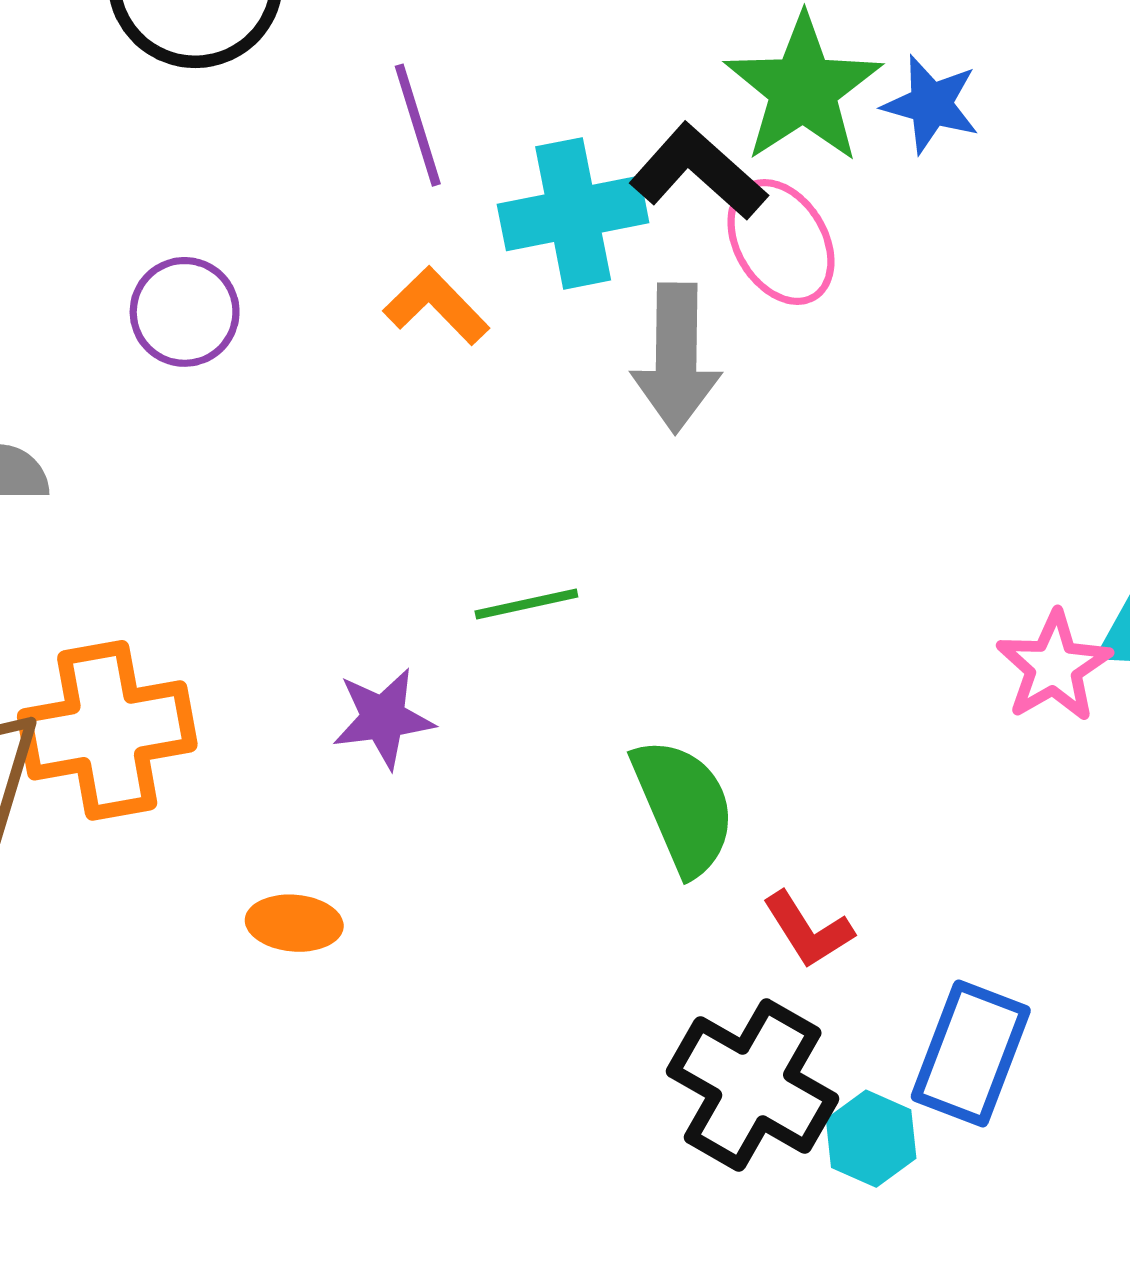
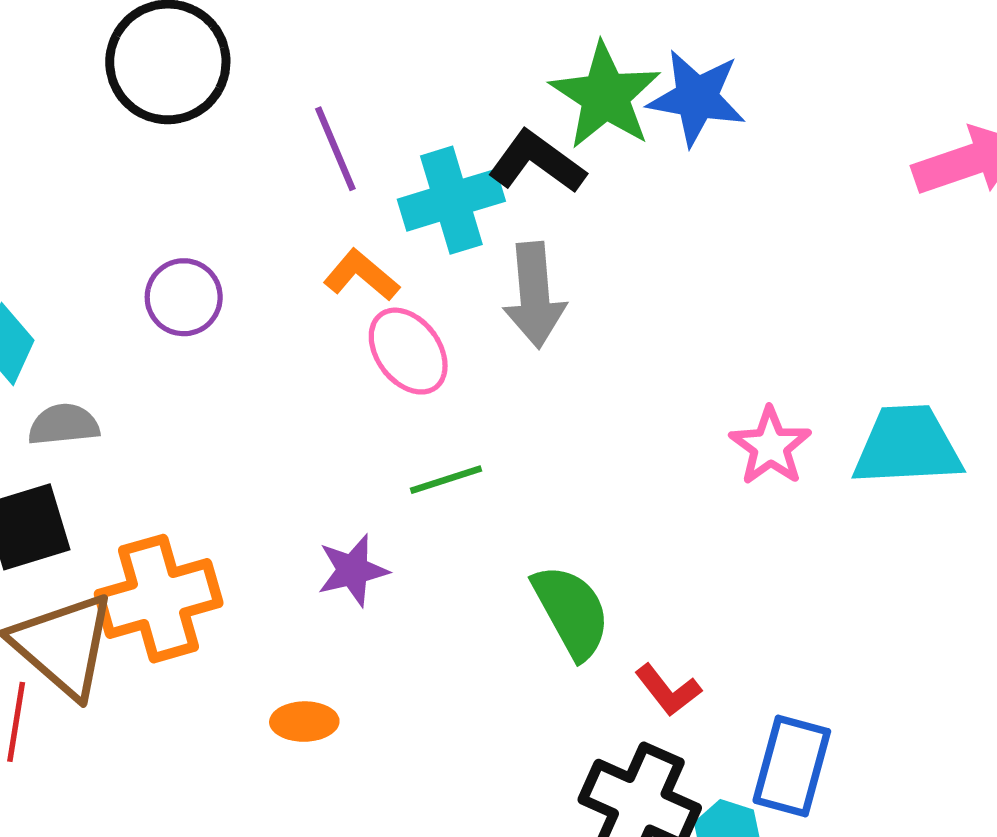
blue star: (931, 104) -> (697, 98), size x1.4
pink ellipse: (781, 242) -> (408, 351), moved
pink star: (1054, 667) -> (770, 446), moved

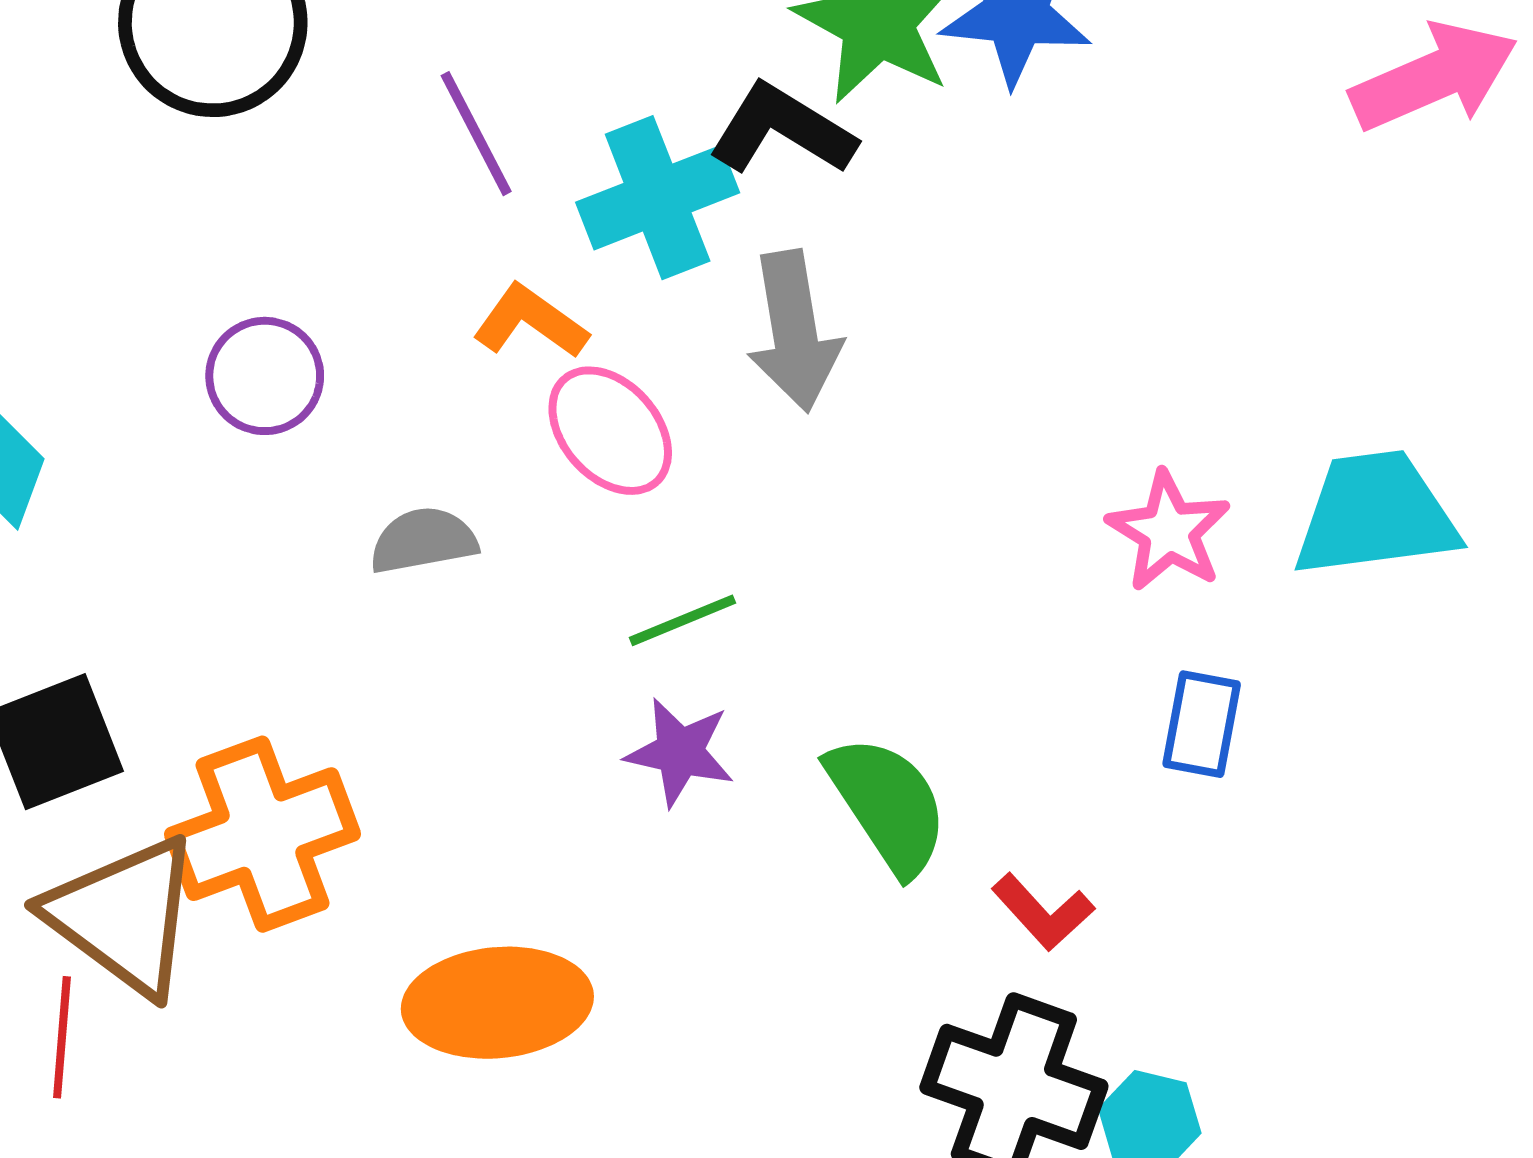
gray semicircle: (64, 425) -> (423, 540), moved
purple star: (353, 570) -> (680, 752), moved, turned 30
orange ellipse: (304, 722) -> (497, 1003), size x1.8
blue rectangle: (792, 766) -> (1202, 724), moved, size x0.7

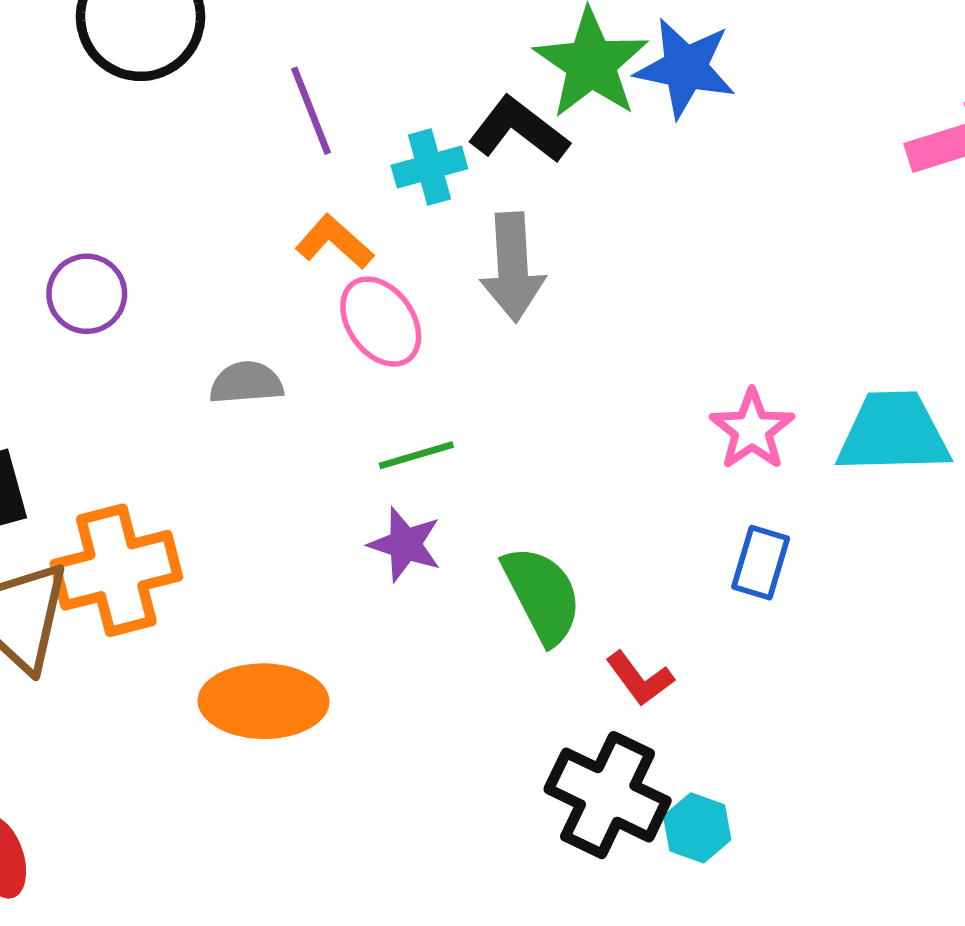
cyan cross: (658, 198) -> (429, 167), size x0.7
purple circle: (265, 376) -> (87, 294), moved

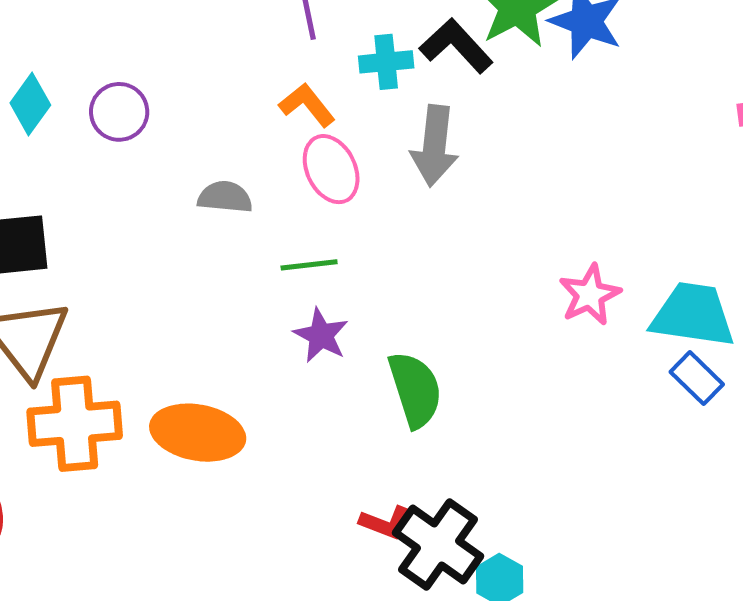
green line: (416, 455) -> (309, 265), moved
blue rectangle: (761, 563) -> (697, 378), moved, turned -72
orange cross: (116, 570) -> (75, 424), moved
red L-shape: (640, 679) -> (386, 523), moved, turned -42

